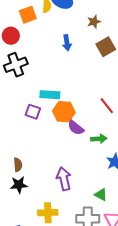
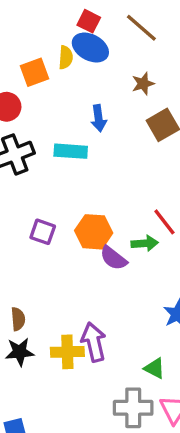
cyan rectangle: (50, 95) -> (71, 151), moved
green arrow: (99, 139) -> (145, 243), moved
yellow cross: (48, 213) -> (67, 352), moved

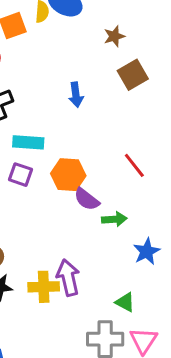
blue arrow: (99, 118) -> (76, 95), moved
cyan rectangle: (71, 151) -> (28, 142), moved
green arrow: (145, 243) -> (114, 219), moved

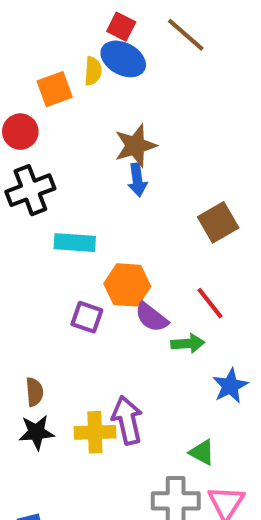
brown star: (114, 36) -> (135, 146), moved, size x1.5
brown square: (133, 75) -> (218, 222), moved
red line: (134, 165) -> (210, 303), moved
purple square: (21, 175) -> (87, 317), moved

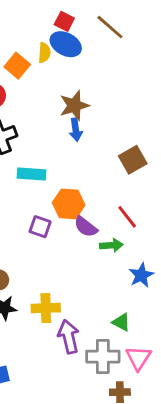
orange square: (55, 89) -> (17, 66), turned -30
purple arrow: (127, 420) -> (69, 337), moved

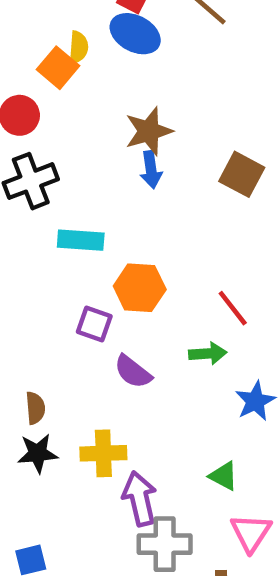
yellow semicircle: (44, 53) -> (78, 47), moved
brown square: (133, 160) -> (242, 174), moved, turned -32
purple semicircle: (86, 227) -> (133, 372), moved
gray cross: (103, 357) -> (165, 544), moved

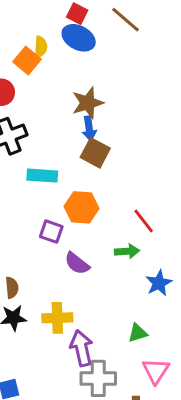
brown square: (242, 174) -> (95, 153), moved
green triangle: (224, 476) -> (138, 333), turned -45

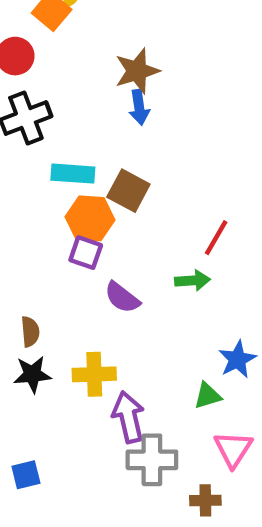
brown square: (95, 153) -> (128, 191), moved
orange hexagon: (82, 207) -> (90, 218), moved
red line: (144, 221) -> (216, 238), turned 68
blue star: (159, 283) -> (237, 359), moved

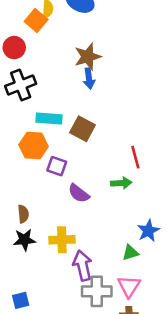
orange hexagon: (90, 218) -> (34, 146), moved
red line: (216, 238) -> (135, 157), turned -45
pink triangle: (233, 449) -> (129, 286), moved

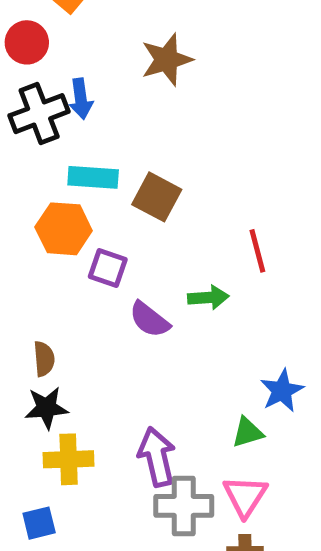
blue arrow: (89, 79) -> (81, 99), moved
green arrow: (121, 183) -> (208, 297), moved
yellow cross: (62, 240) -> (69, 459), moved

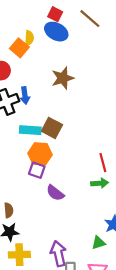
brown square: (157, 197) -> (52, 128), moved
orange hexagon: (64, 229) -> (40, 154), moved
green arrow: (208, 297) -> (100, 183), moved

